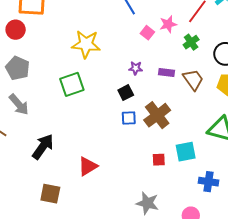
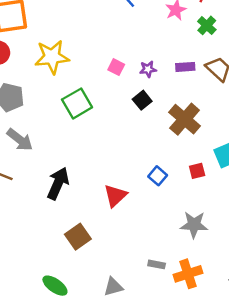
pink square: (147, 33) -> (116, 67), moved
yellow star: (86, 44) -> (52, 57), moved
blue square: (129, 118) -> (158, 176), moved, turned -35
brown square: (50, 194) -> (78, 237), turned -35

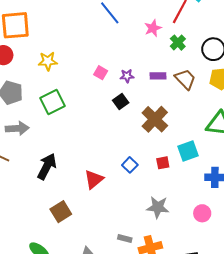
yellow star: (52, 57) -> (48, 61), size x0.7
green square: (77, 103) -> (53, 102), moved
gray arrow: (20, 140) -> (17, 128), turned -45

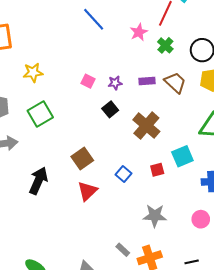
brown square: (61, 212) -> (82, 159), moved
gray rectangle: (125, 238) -> (123, 250), turned 32

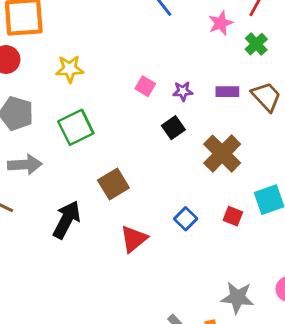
brown square: (82, 159) -> (113, 184), moved
red square: (157, 170) -> (233, 216), turned 32
gray star: (155, 216) -> (237, 298), moved

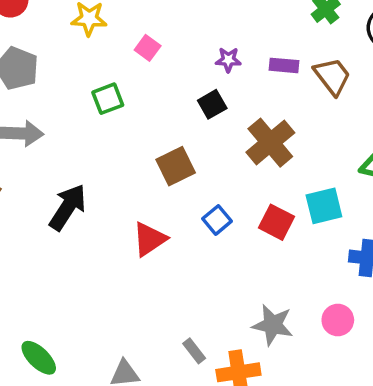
pink square: (145, 86) -> (148, 48), moved
green square: (76, 127) -> (108, 99), moved, size x0.7
brown square: (113, 184) -> (176, 166), moved
red square: (233, 216) -> (276, 222), size x1.4

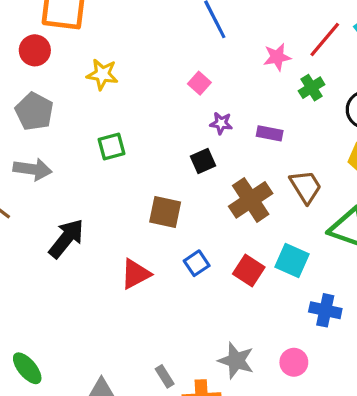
pink square: (148, 48) -> (199, 83), moved
brown trapezoid: (332, 76) -> (306, 187), moved
brown square: (176, 166) -> (165, 212), turned 32
cyan square: (324, 206) -> (292, 261), turned 32

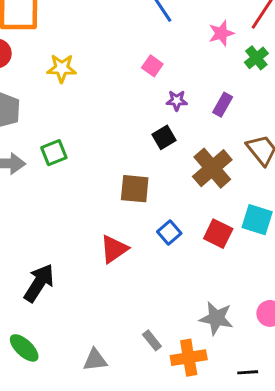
purple rectangle: (270, 133) -> (223, 105), turned -65
green square: (112, 147) -> (54, 153), moved
black arrow: (66, 238) -> (39, 283), moved

